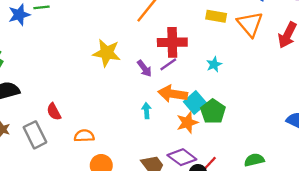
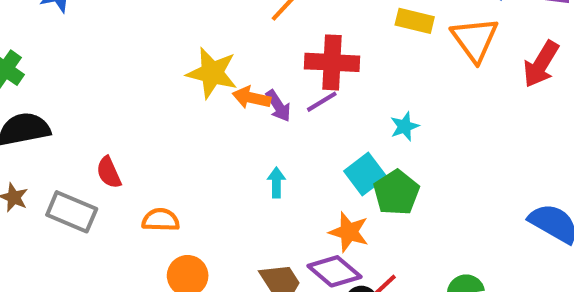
cyan star: (214, 64) -> (405, 126), moved
orange arrow: (173, 94) -> (251, 98), moved, size x0.7
orange star: (187, 122) -> (349, 232), moved, turned 30
gray rectangle: (35, 135) -> (72, 212), turned -45

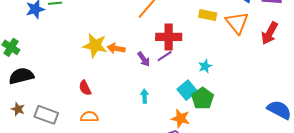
yellow star: (212, 73) -> (95, 45), moved
orange arrow: (251, 98) -> (116, 48), moved
red semicircle: (109, 172) -> (85, 88), moved

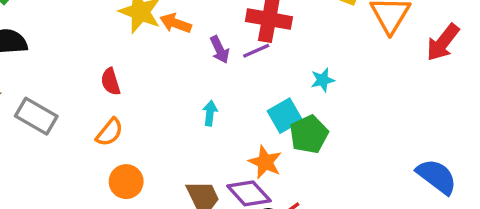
orange semicircle: (89, 117) -> (110, 132), turned 120

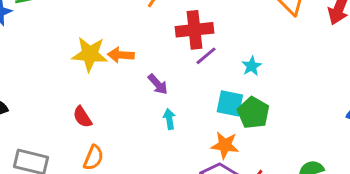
purple arrow: (220, 50) -> (158, 84), moved
purple line: (256, 51) -> (206, 56), moved
cyan square: (285, 116) -> (230, 103), turned -32

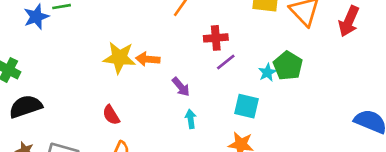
red cross: (194, 30) -> (216, 38), size x0.7
green pentagon: (253, 113) -> (288, 66), moved

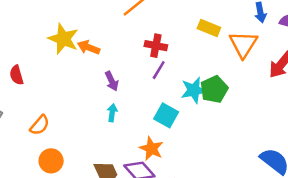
purple line: (226, 62) -> (159, 70), turned -36
cyan star: (267, 72) -> (194, 90), size x1.5
red semicircle: (111, 115) -> (16, 75), moved

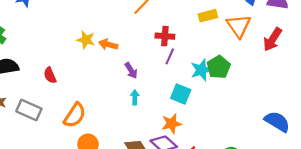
yellow rectangle: (209, 28) -> (208, 16), turned -30
yellow star: (63, 39) -> (86, 40), size x0.7
orange semicircle: (40, 125) -> (75, 115), size x1.4
orange star: (151, 149) -> (172, 124), turned -30

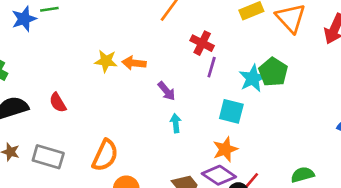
red cross: (165, 36) -> (202, 43), turned 30
red semicircle: (50, 75) -> (58, 103), moved

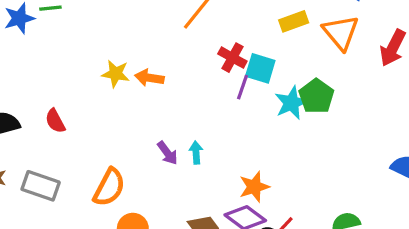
purple arrow: (167, 91) -> (167, 153), moved
cyan square: (231, 111) -> (260, 68), moved

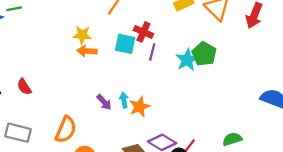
cyan square: (260, 68) -> (125, 44), moved
yellow star: (116, 74) -> (82, 35), moved
orange star: (254, 187) -> (140, 107), moved

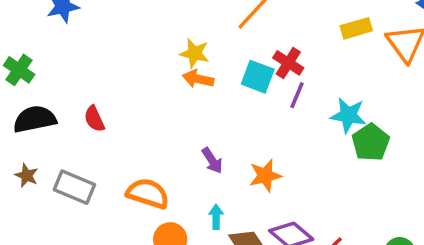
green pentagon: (204, 54) -> (371, 142), moved
cyan star: (187, 60) -> (348, 115), turned 30
cyan arrow: (124, 100) -> (216, 217), moved
orange semicircle: (66, 130) -> (148, 193), turned -104

